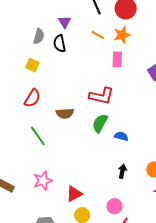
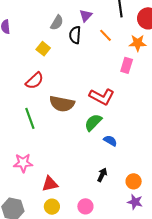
orange line: (98, 35) -> (105, 35), moved
brown semicircle: (65, 113) -> (62, 104), size x1.4

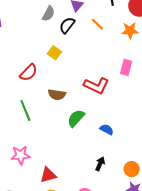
black semicircle: (75, 35) -> (67, 25), turned 36
yellow square: (43, 49) -> (54, 53), moved
pink rectangle: (127, 65) -> (126, 67), moved
brown semicircle: (62, 104) -> (57, 94), size x0.7
green semicircle: (93, 122) -> (76, 118), moved

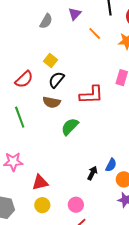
black semicircle: (67, 25) -> (56, 80), moved
red L-shape: (96, 86) -> (91, 95), turned -30
blue semicircle: (107, 129) -> (111, 165), moved, turned 88

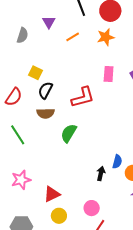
orange line: (95, 33) -> (73, 37), turned -64

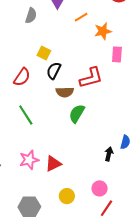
orange star: (106, 37) -> (103, 31), moved
brown semicircle: (46, 113) -> (65, 92), moved
red triangle: (52, 194) -> (53, 164), moved

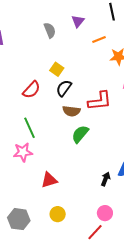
gray semicircle: (31, 16) -> (50, 30), turned -49
pink star: (29, 160) -> (23, 152), moved
pink circle: (100, 188) -> (105, 213), moved

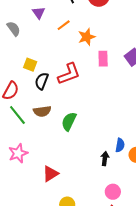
red L-shape: (100, 101) -> (69, 74), moved
brown semicircle: (71, 111) -> (42, 111), moved
green line: (29, 128) -> (17, 115), moved

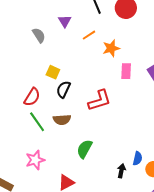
red L-shape: (69, 74) -> (99, 100), moved
green semicircle: (69, 121) -> (84, 149), moved

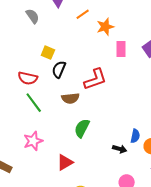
red semicircle: (32, 97) -> (28, 78), turned 72
brown semicircle: (62, 120) -> (70, 98), moved
black arrow: (121, 171) -> (120, 149), turned 96

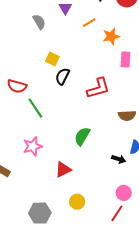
red semicircle: (28, 78) -> (17, 86), moved
brown semicircle: (70, 98) -> (127, 116), moved

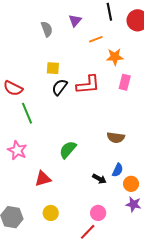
yellow square: (52, 59) -> (53, 68), turned -32
red L-shape: (98, 88) -> (88, 85), moved
pink star: (33, 146) -> (17, 150), turned 30

